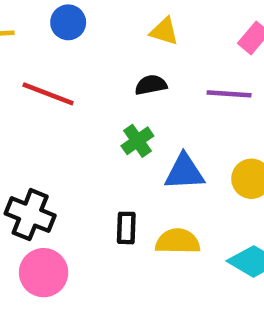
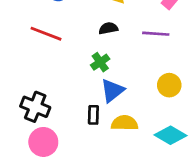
blue triangle: (184, 172) -> (112, 91), moved, turned -35

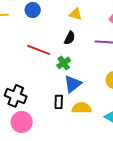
black semicircle: (108, 28) -> (70, 38), turned 128
red line: (46, 34) -> (39, 50), moved

